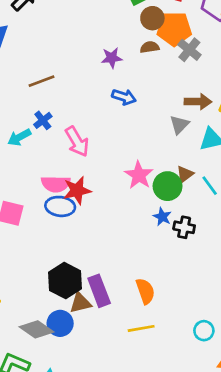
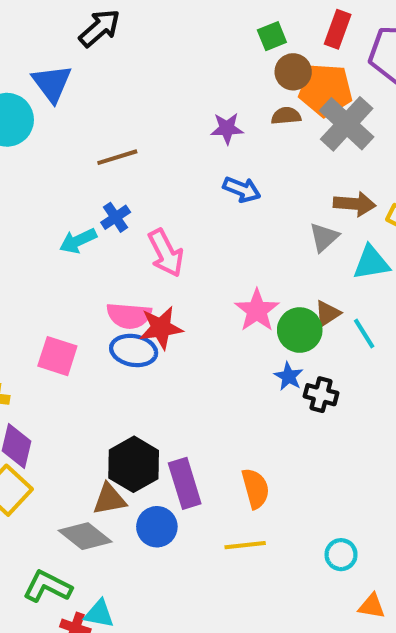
gray cross: (189, 50) -> (347, 124), size x1.5
brown triangle: (80, 303) -> (109, 499), moved
blue circle: (60, 323) -> (157, 527), moved

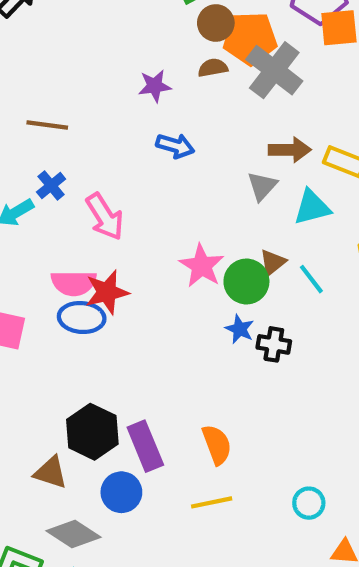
brown line: (117, 157) -> (47, 125), turned 30
brown triangle: (109, 499) -> (51, 472), moved, turned 33
gray diamond: (85, 536) -> (74, 534), moved

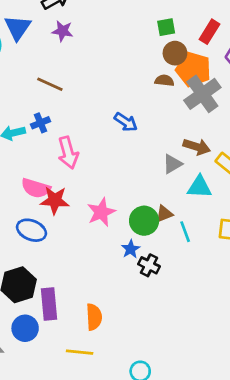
purple star: (155, 86) -> (63, 31), moved
pink star: (202, 266) -> (101, 212), moved
blue ellipse: (82, 318) -> (31, 230), moved

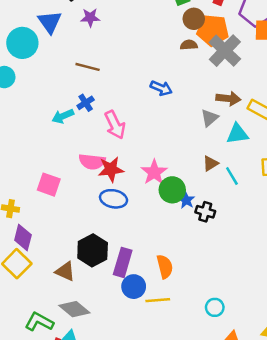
green circle: (144, 221) -> (172, 190), moved
blue ellipse: (31, 230) -> (114, 199), moved
purple rectangle: (49, 304) -> (123, 262), turned 32
blue circle: (25, 328) -> (134, 287), moved

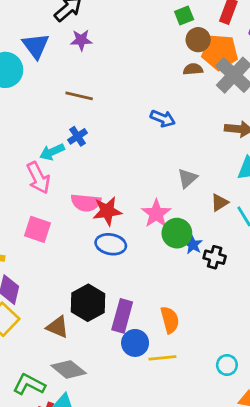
gray triangle: (210, 118) -> (187, 178), moved
pink arrow: (115, 125) -> (38, 178), moved

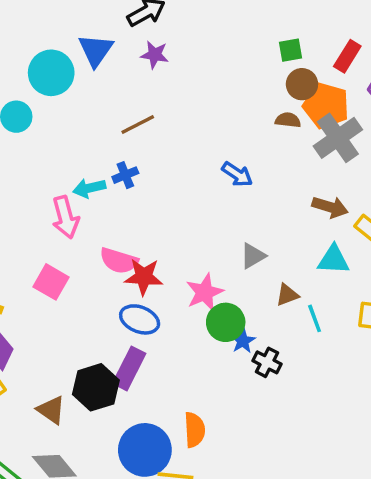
brown line: (79, 96) -> (138, 124), turned -52
purple rectangle: (122, 316) -> (129, 368), moved
blue circle: (135, 343) -> (145, 450), size x1.5

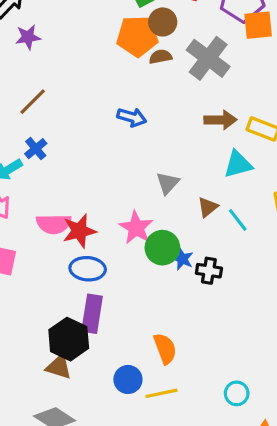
orange pentagon: (326, 106) -> (137, 36), moved
brown triangle: (51, 410) -> (59, 367), moved
blue circle: (145, 450) -> (128, 379), size x0.6

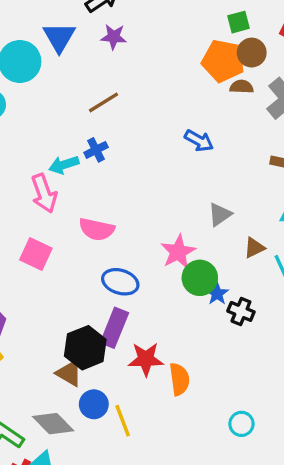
red star: (79, 231) -> (146, 359), moved
blue circle: (128, 379) -> (94, 404), moved
yellow line: (161, 393) -> (123, 421), moved, turned 68
cyan circle: (237, 393) -> (241, 424), moved

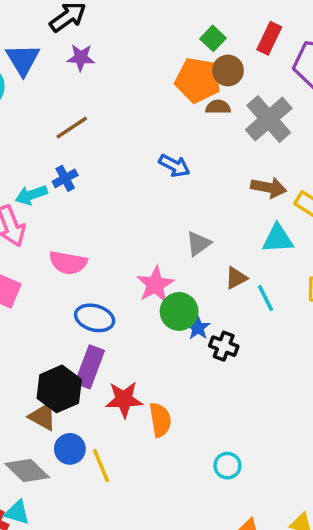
green square: (238, 22) -> (213, 38), turned -30

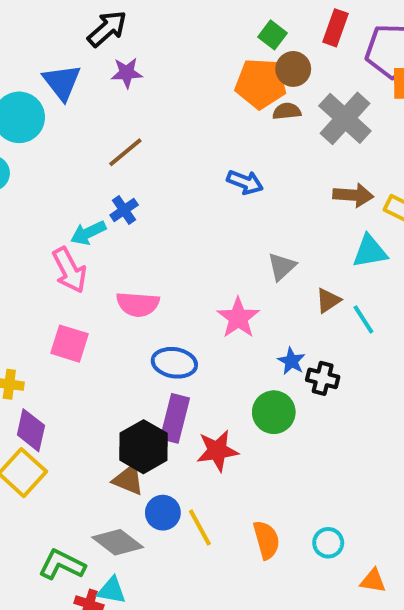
green circle: (179, 311) -> (274, 412), moved
orange semicircle: (160, 420) -> (266, 540), moved
cyan circle: (227, 466) -> (328, 543), moved

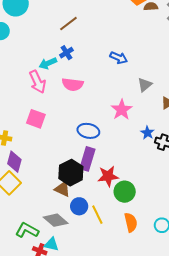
blue arrow: (245, 182) -> (119, 58), moved
pink semicircle: (138, 304) -> (73, 84), moved
green circle: (274, 412) -> (125, 192), moved

